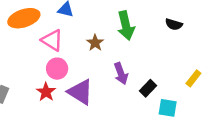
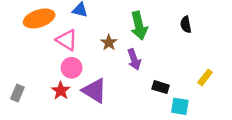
black semicircle: (174, 24) -> (186, 24), turned 63
purple arrow: (121, 73) -> (134, 59), moved
black rectangle: (148, 88) -> (161, 87), turned 63

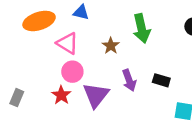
purple arrow: (134, 59) -> (129, 80), moved
black rectangle: (161, 87) -> (161, 80), moved
purple triangle: (94, 91) -> (96, 95), turned 36

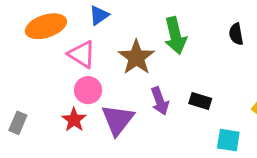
blue triangle: (81, 12) -> (99, 15), turned -49
brown star: (111, 46) -> (136, 57), size x1.6

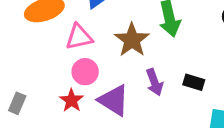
pink triangle: (82, 54) -> (79, 37), turned -44
purple triangle: (118, 120) -> (114, 100), turned -36

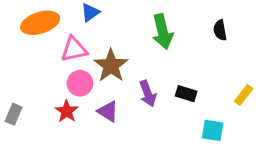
brown star: (132, 40) -> (111, 66), moved
purple triangle: (114, 100) -> (108, 111), size x0.7

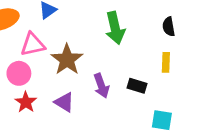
pink circle: (80, 83) -> (19, 73), moved
yellow rectangle: (244, 95) -> (166, 62), moved, turned -36

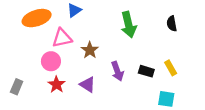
brown star: (67, 60) -> (90, 50), size x0.7
yellow rectangle: (166, 62) -> (171, 68), moved, turned -32

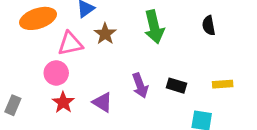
brown star: (90, 50) -> (105, 34), moved
yellow rectangle: (171, 68) -> (223, 84), moved, turned -64

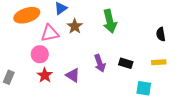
black semicircle: (209, 25) -> (161, 34), moved

